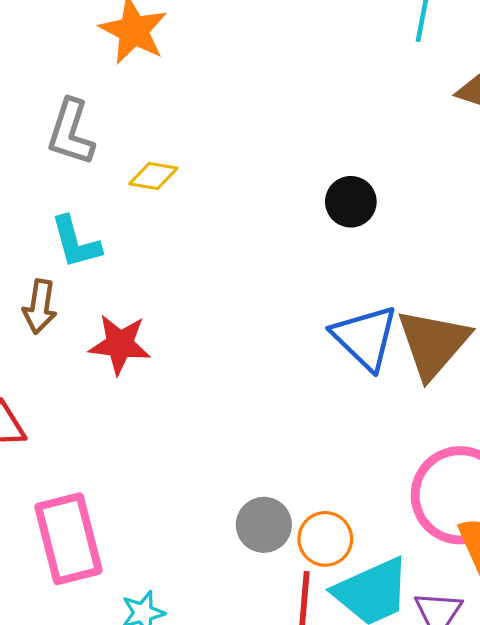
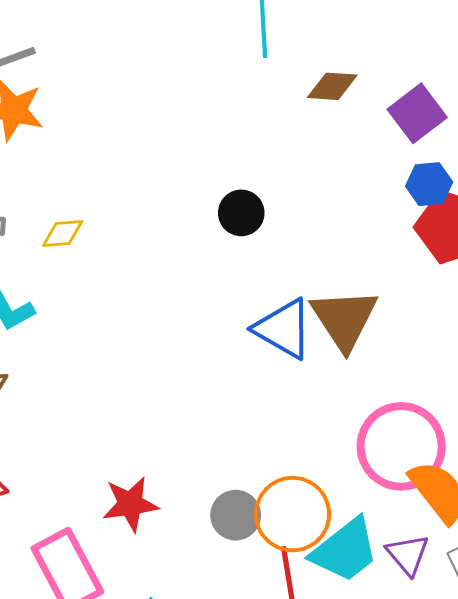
red star: (120, 344) -> (130, 504), moved
orange circle: (325, 539) -> (293, 514), size x1.5

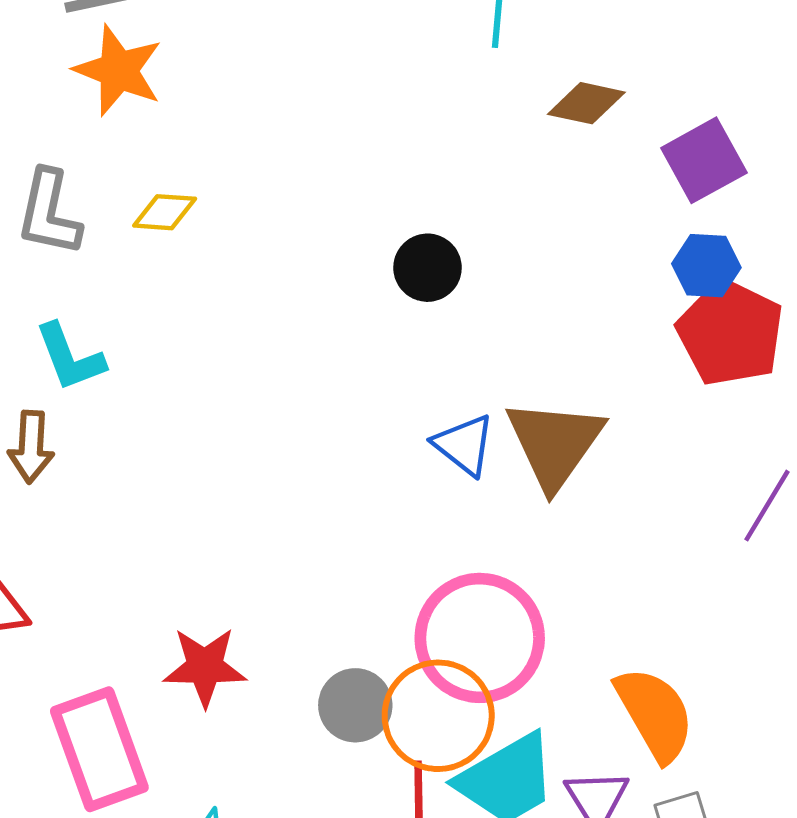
yellow diamond: (63, 233) -> (165, 212), moved
blue triangle: (283, 329) -> (464, 445), size x0.7
pink circle: (401, 446) -> (480, 638), moved

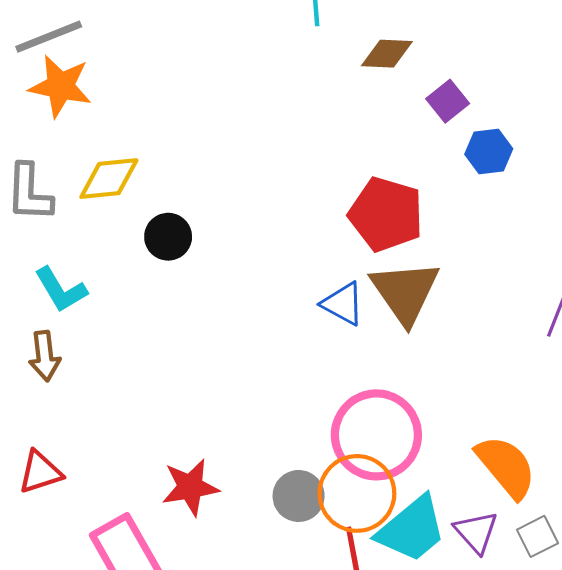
purple square: (704, 160) -> (448, 101), moved, size x0.7
yellow diamond: (165, 212) -> (109, 179), size x1.4
black circle: (427, 268) -> (168, 237), moved
red pentagon: (730, 333) -> (386, 214), moved

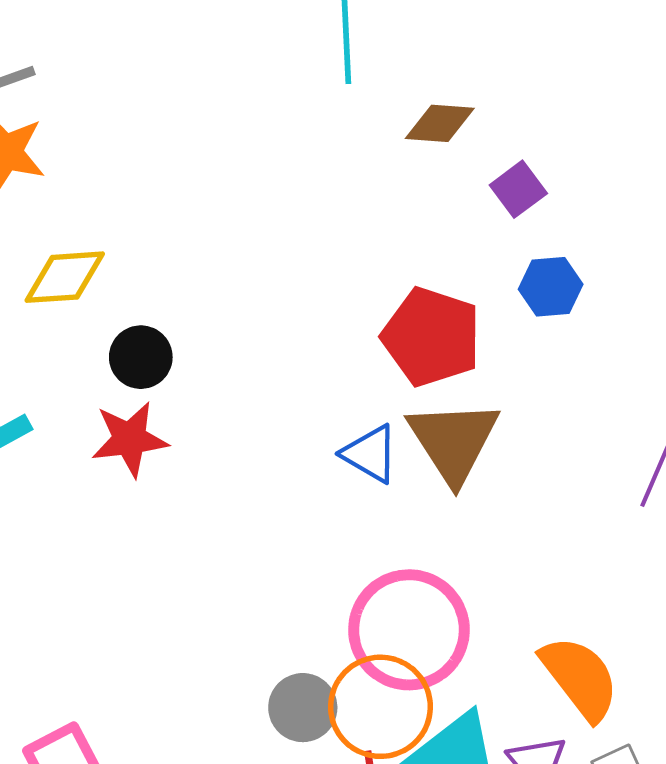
blue hexagon: (489, 152) -> (551, 287), moved
red star: (190, 487) -> (130, 439), moved

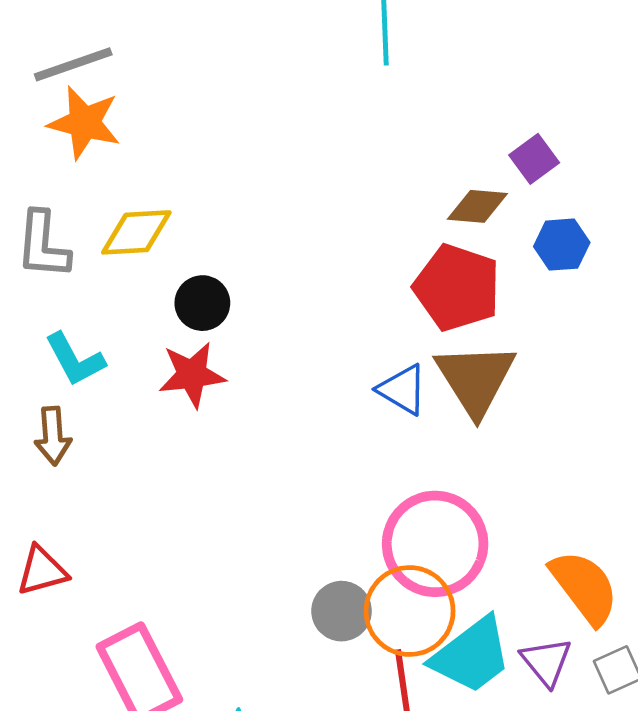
brown diamond: (440, 123) -> (477, 206), moved

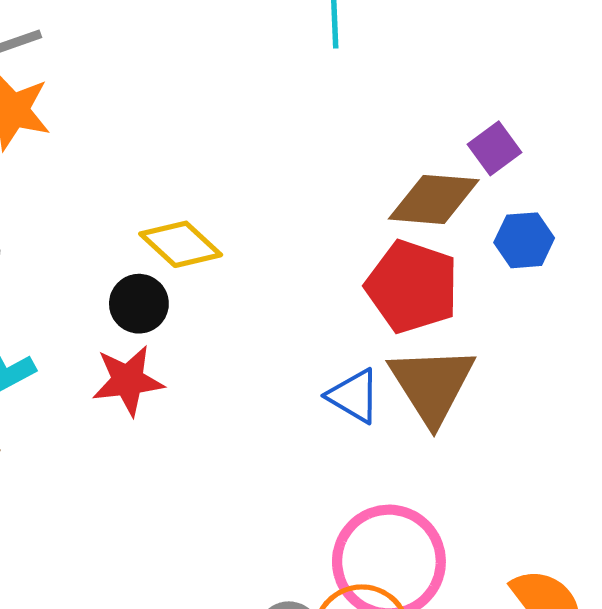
brown diamond: (477, 206) -> (434, 199), size x1.4
yellow diamond: (136, 232) -> (181, 244), moved, turned 46

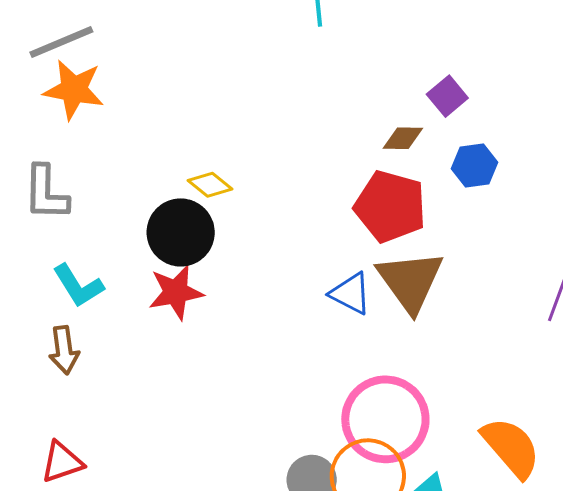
brown diamond: (434, 199) -> (403, 138), size x0.6
yellow diamond: (181, 244) -> (210, 185), size x0.7
black circle: (139, 304) -> (181, 232), size x1.5

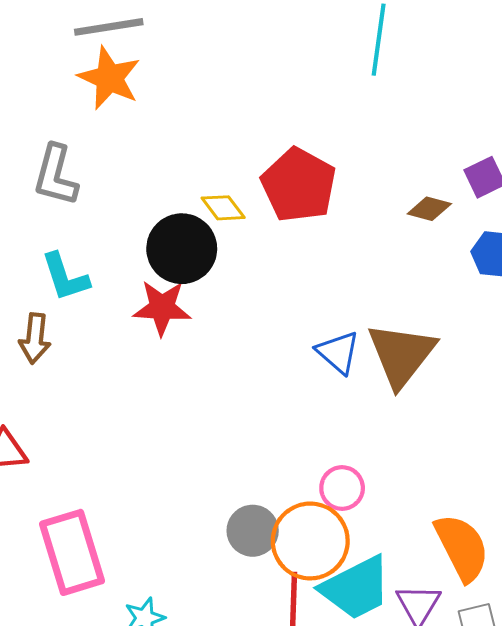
red pentagon: (390, 206) -> (299, 185), moved
pink circle: (385, 419) -> (342, 488), size x0.5

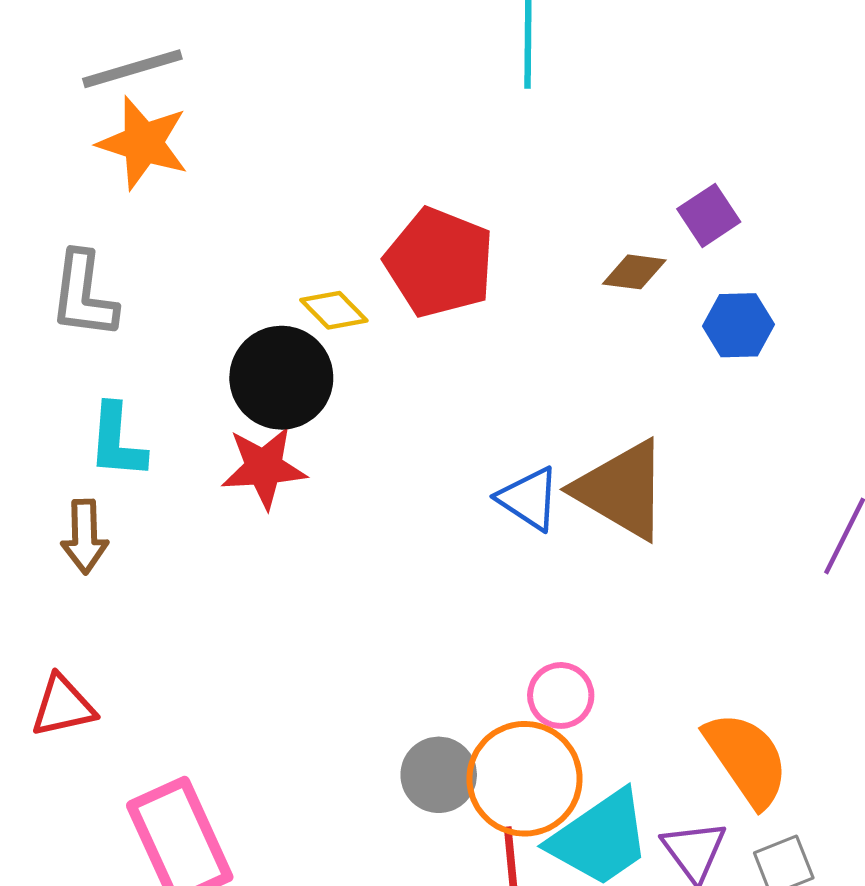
cyan L-shape: (65, 277) -> (117, 441), turned 30
brown triangle: (401, 355) -> (622, 490), turned -30

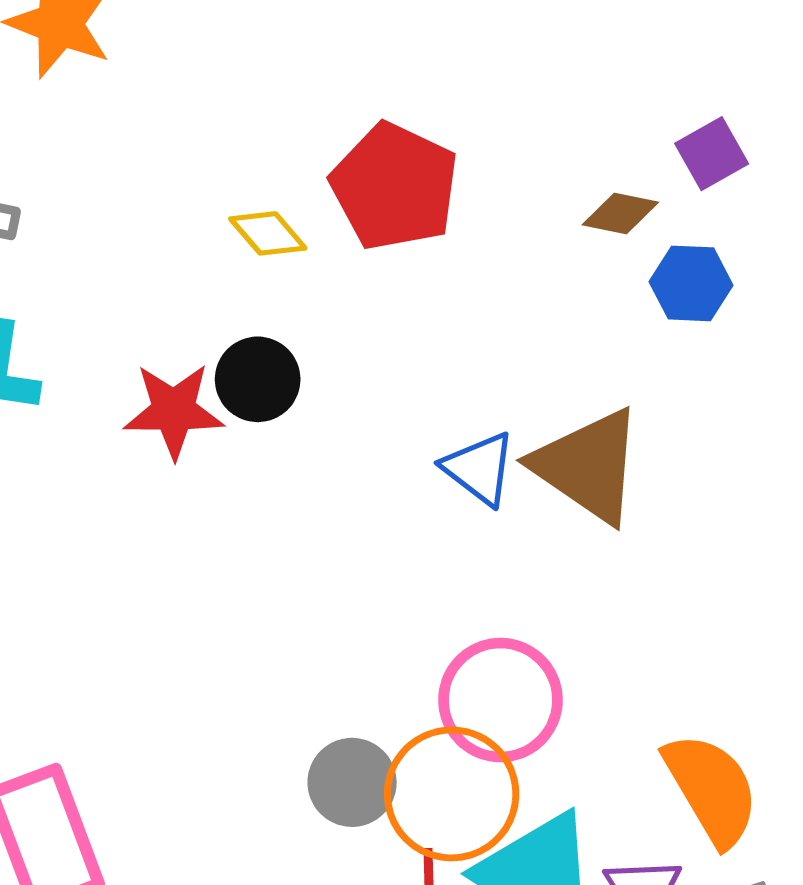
blue hexagon: (738, 325) -> (691, 283), moved
black circle: (281, 378) -> (258, 379), moved, size x0.7
pink circle: (561, 695) -> (500, 700), size x1.6

